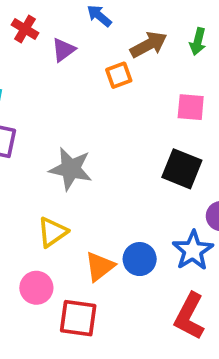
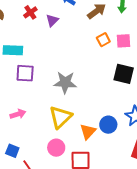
red cross: (25, 29) -> (30, 12), turned 32
orange square: (119, 75) -> (103, 40), moved
yellow triangle: (52, 232) -> (60, 117), size x1.4

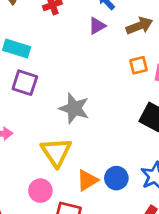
purple triangle: (52, 20) -> (97, 26), moved
yellow triangle: (60, 117) -> (56, 152), turned -35

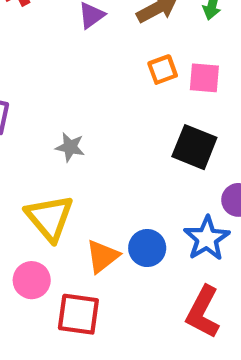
gray star: (74, 108) -> (70, 147), size x0.6

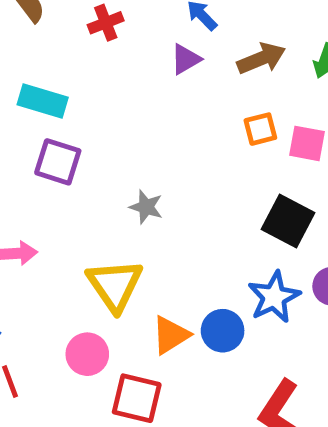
blue star: (207, 238) -> (274, 297), moved

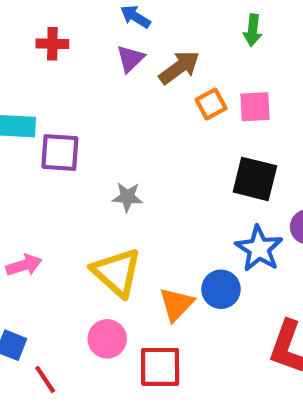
red cross: (106, 23) -> (52, 44), turned 36
brown arrow: (261, 58) -> (179, 67), moved
purple square: (58, 162) -> (60, 153), moved

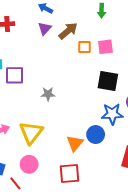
orange square: (211, 104) -> (84, 47), turned 32
blue star: (259, 249) -> (112, 114), turned -30
yellow triangle: (117, 272) -> (31, 132), moved, turned 30
pink circle: (107, 339) -> (29, 164), moved

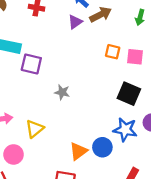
brown arrow: (68, 31) -> (101, 15), moved
yellow triangle: (31, 132) -> (35, 129), size x0.7
pink circle: (29, 164) -> (14, 154), moved

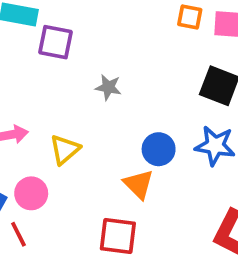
blue circle: (102, 147) -> (159, 149), moved
orange triangle: (78, 151) -> (139, 184), turned -36

